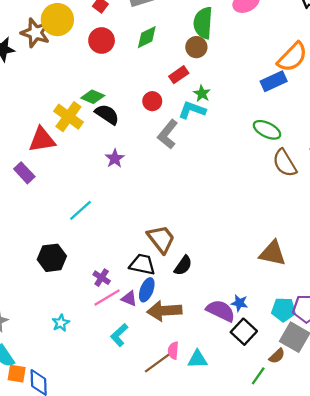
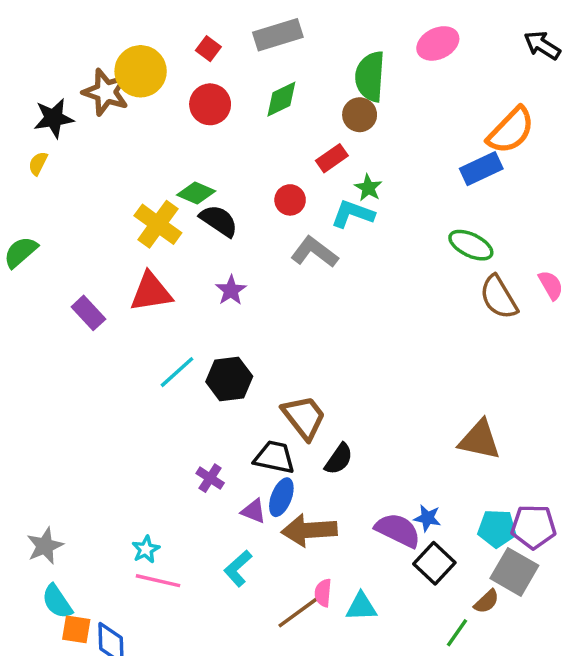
gray L-shape: (168, 134) -> (314, 252), turned 88
red triangle: (42, 140) -> (151, 292), moved
black hexagon: (52, 258) -> (229, 379), moved
pink line: (107, 298) -> (158, 581), moved, turned 44

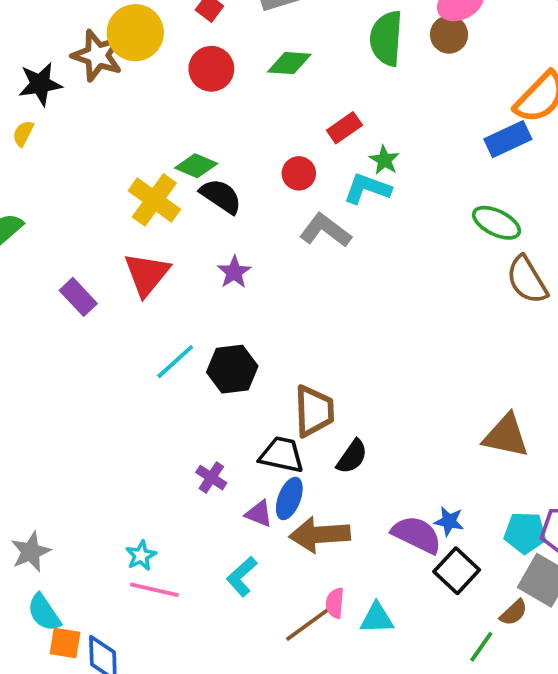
green diamond: (281, 99) -> (289, 63), turned 30
brown circle: (360, 115) -> (449, 35), moved
red triangle: (151, 292) -> (147, 274), turned -42
brown trapezoid: (304, 417) -> (314, 411), turned 36

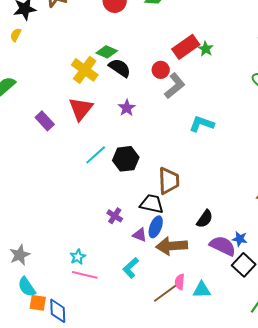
red rectangle: (344, 128) -> (186, 47), moved, size x1.5
red circle: (299, 173) -> (161, 70), moved
cyan L-shape: (367, 189) -> (202, 124), moved
gray L-shape: (325, 230) -> (175, 86), turned 104
black semicircle: (352, 457) -> (205, 219), moved

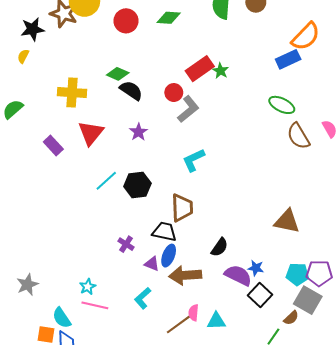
yellow cross: (85, 70) -> (72, 93), moved, turned -32
cyan L-shape: (202, 124) -> (194, 160), moved, turned -45
cyan semicircle: (27, 287) -> (62, 318), moved

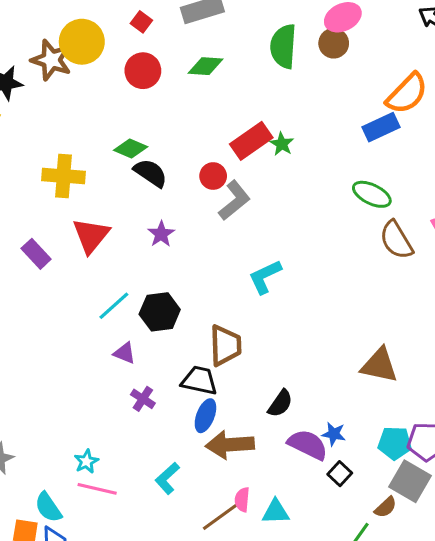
cyan L-shape: (194, 160) -> (265, 277), moved
purple triangle: (152, 264) -> (125, 353), moved
black square: (260, 295) -> (340, 474), size x0.7

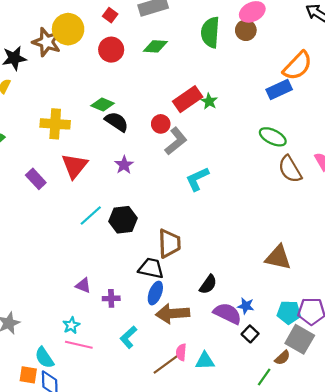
cyan L-shape: (265, 277) -> (197, 179), moved
purple triangle: (125, 353) -> (83, 285), moved
purple cross: (143, 399) -> (111, 298), moved, turned -35

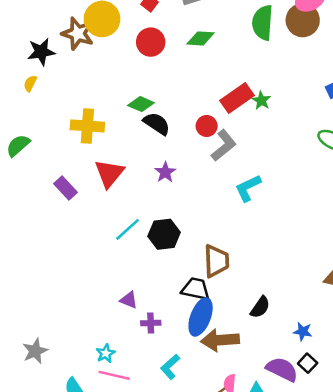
brown circle: (246, 30) -> (303, 20), size x1.4
purple triangle: (83, 285) -> (129, 300), moved
blue ellipse: (155, 293) -> (201, 317), size x1.4
purple semicircle: (227, 313) -> (282, 369), moved

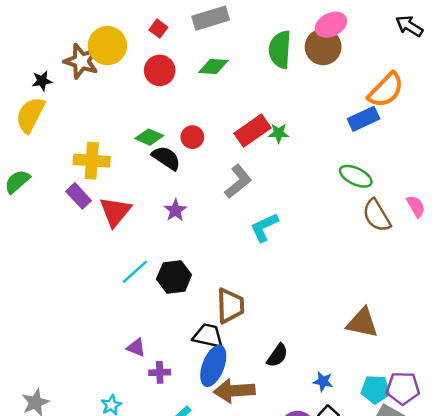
black star: (41, 52) -> (42, 81), size x0.7
yellow semicircle: (30, 83) -> (30, 115), size x2.0
green star: (261, 100) -> (279, 133), turned -30
red circle: (207, 126) -> (192, 137), moved
purple rectangle: (66, 188) -> (79, 196), moved

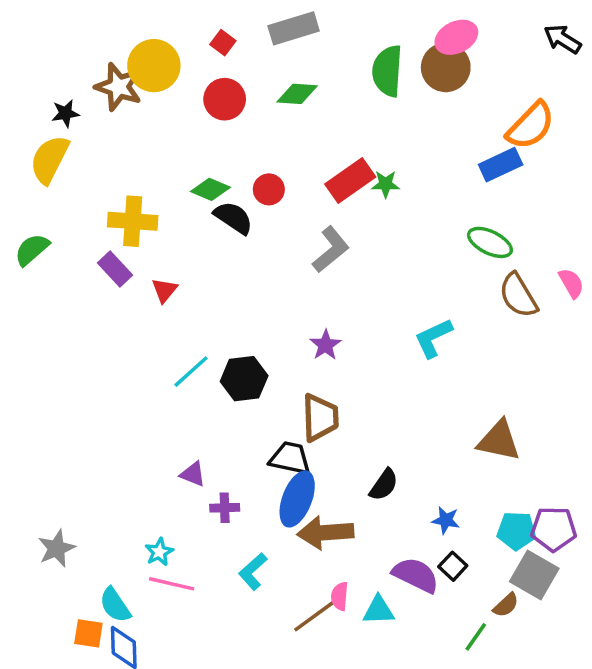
purple star: (175, 210) -> (325, 345), moved
red triangle: (115, 212) -> (164, 290), size x0.6
cyan L-shape: (264, 227) -> (433, 338), moved

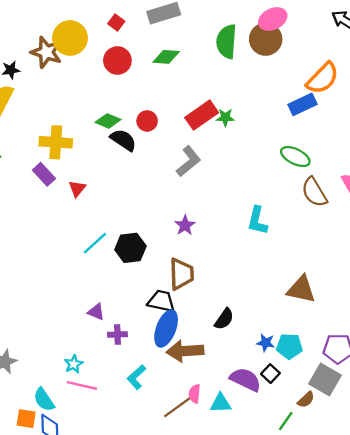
cyan L-shape: (433, 338) -> (257, 221), turned -52
cyan pentagon: (516, 531) -> (289, 346), moved

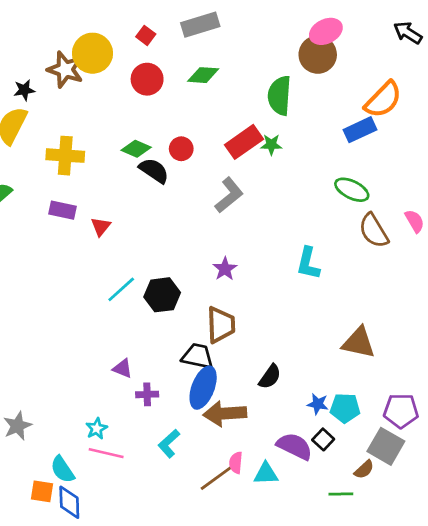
green semicircle: (227, 42) -> (279, 96), moved
yellow cross: (56, 142) -> (65, 156), moved
purple rectangle: (44, 174) -> (62, 210), turned -35
green line: (286, 421) -> (341, 494), turned 54

